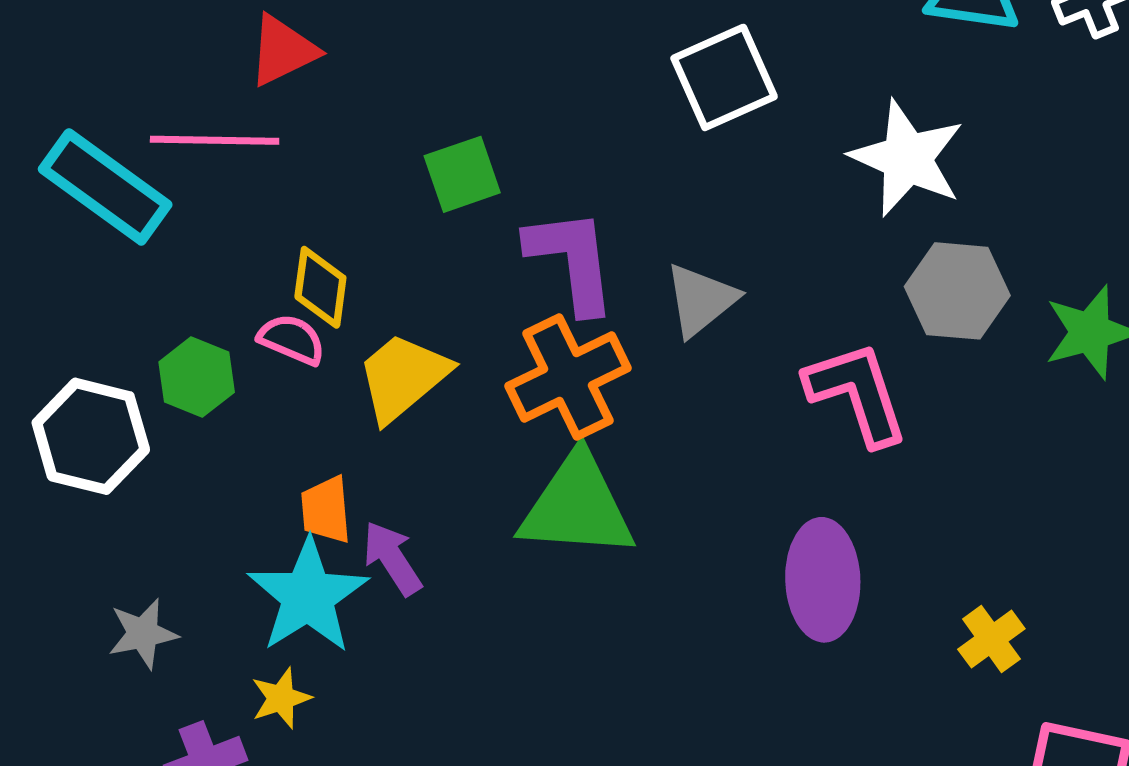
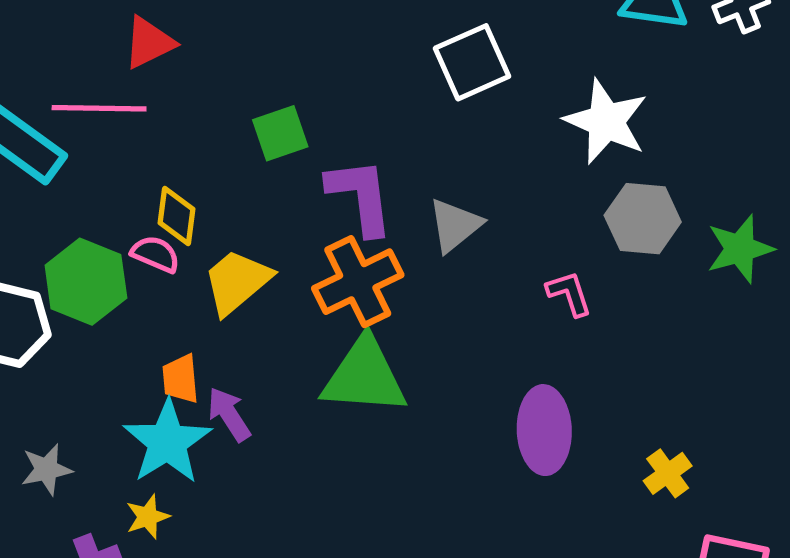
green hexagon: (197, 377) -> (86, 282), size x1.5
pink L-shape: (857, 393) -> (569, 293), size x0.6

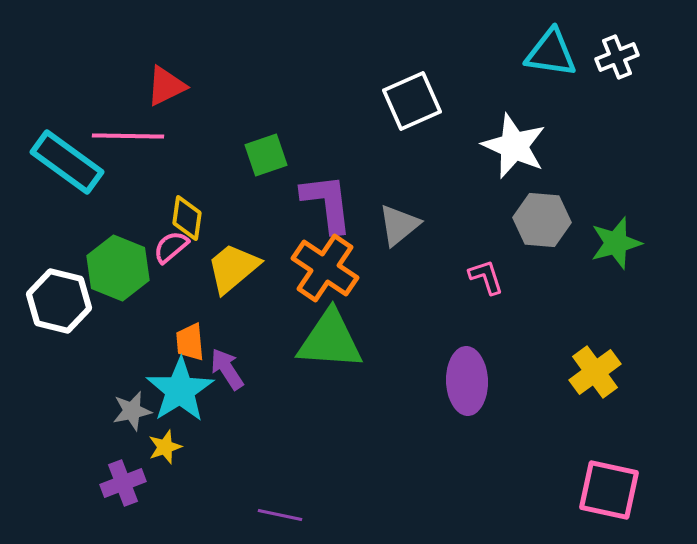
pink semicircle: (156, 254) -> (171, 247), turned -63
orange cross: (358, 282) -> (325, 268), turned -30
gray star: (47, 469) -> (132, 411), moved
yellow cross: (668, 473) -> (595, 372), moved, size x1.4

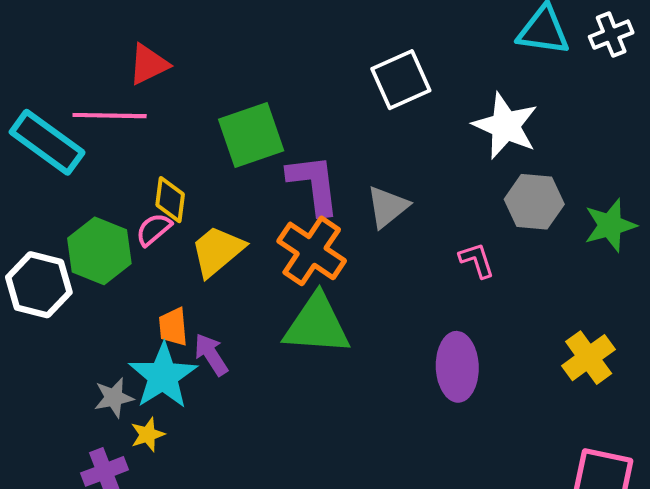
green square: (266, 155) -> (251, 135), size x1.5

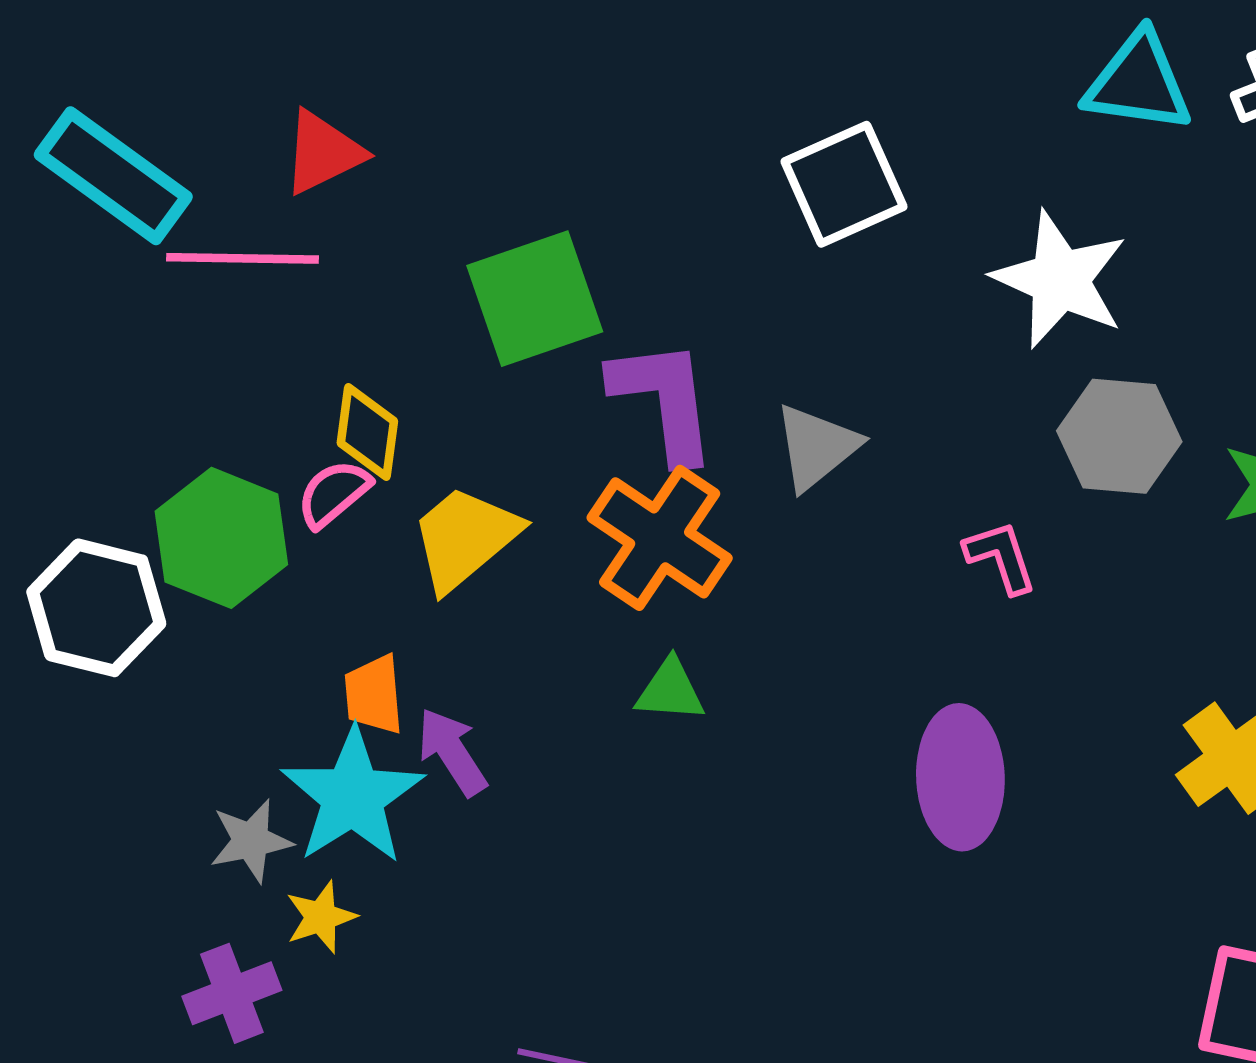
cyan rectangle: (47, 142) -> (113, 176), moved
green triangle: (317, 325) -> (670, 690), size x0.5

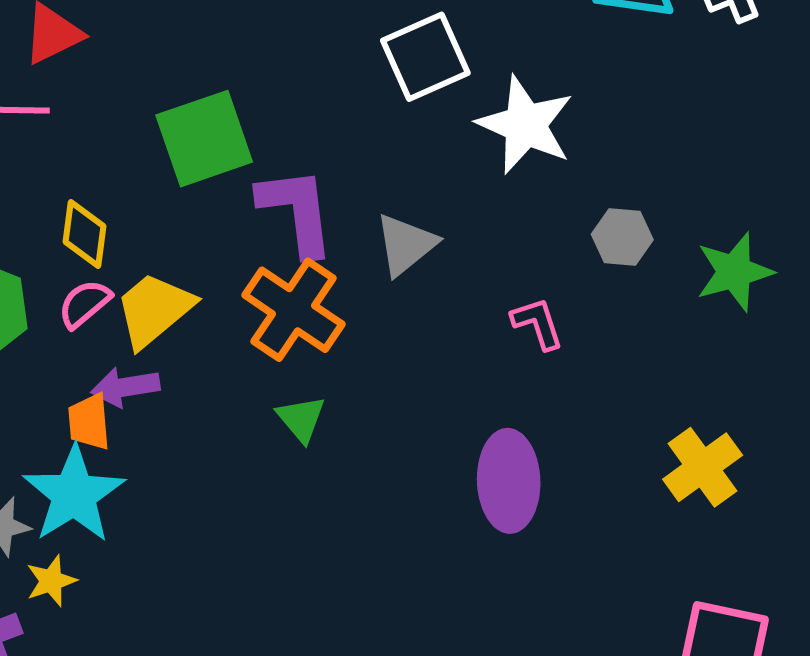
white star: (1060, 280) -> (525, 125), moved
gray hexagon: (1119, 436) -> (622, 237), size x0.7
pink semicircle: (334, 493) -> (84, 304), moved
green triangle: (670, 690) -> (301, 419), turned 46
purple arrow: (452, 752) -> (125, 387), moved, turned -66

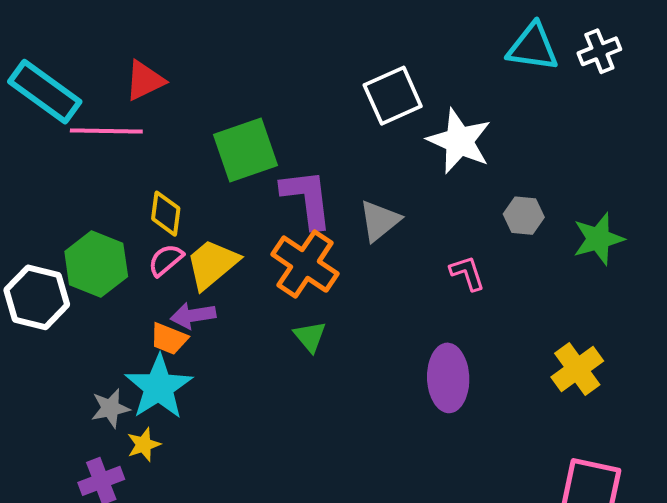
orange trapezoid: (89, 422) -> (169, 339), turned -63

